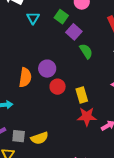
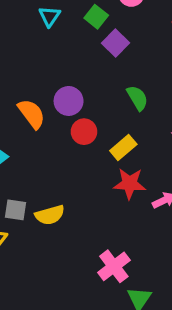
green semicircle: (86, 51) -> (137, 98), moved
orange semicircle: (25, 77) -> (32, 114), turned -48
yellow rectangle: (82, 95) -> (123, 148), turned 63

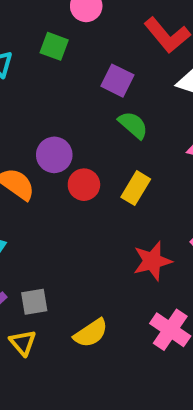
purple square: (116, 43) -> (117, 81), moved
red star: (130, 184) -> (152, 261), moved
yellow semicircle: (50, 215) -> (91, 333), moved

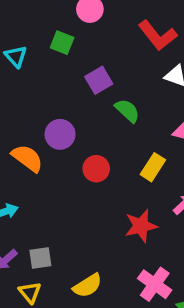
purple square: (117, 81) -> (99, 80), moved, turned 32
red circle: (84, 185) -> (96, 169), moved
yellow rectangle: (136, 188) -> (153, 167), moved

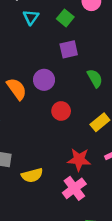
purple square: (99, 80) -> (69, 49), moved
pink cross: (155, 284) -> (74, 188), moved
yellow semicircle: (88, 286) -> (32, 175), moved

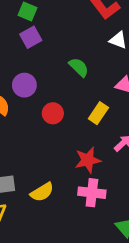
purple square: (69, 49) -> (31, 37), moved
pink cross: (74, 188) -> (92, 193), turned -30

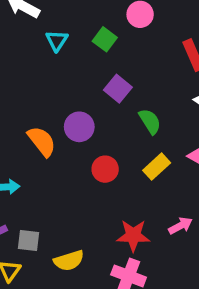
purple square: (31, 37) -> (118, 89), moved, turned -35
yellow rectangle: (98, 113) -> (157, 167), moved

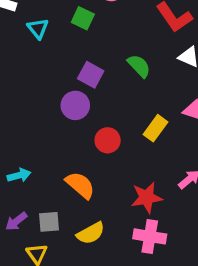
purple square: (118, 89) -> (91, 75), moved
green semicircle: (150, 121) -> (139, 66), moved
orange semicircle: (42, 141) -> (80, 185), moved

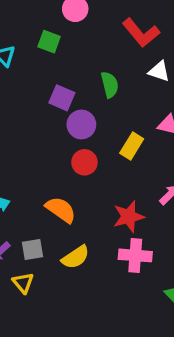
green semicircle: (139, 66) -> (110, 85), turned 35
purple circle: (75, 105) -> (81, 124), moved

